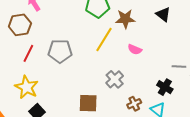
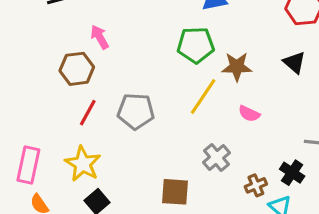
brown cross: (134, 104) -> (256, 185), moved

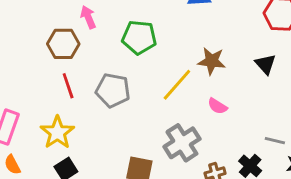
green pentagon: (196, 45) -> (139, 37), moved
red line: (88, 113) -> (68, 86), turned -55
gray cross: (217, 158) -> (182, 143), size x1.4

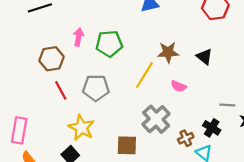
pink arrow: (88, 17) -> (79, 37), moved, turned 42
black triangle: (265, 64) -> (204, 57), moved
yellow star: (57, 132) -> (81, 128), moved

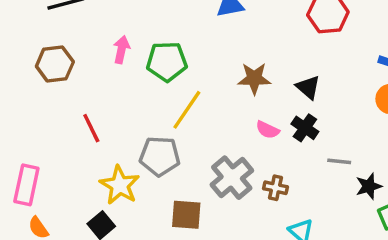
brown hexagon: (52, 59) -> (55, 64), moved
yellow line: (144, 75) -> (187, 110), moved
gray pentagon: (96, 88) -> (160, 156), moved
black cross: (212, 128) -> (305, 128), moved
brown cross: (186, 138) -> (275, 188), moved, turned 35

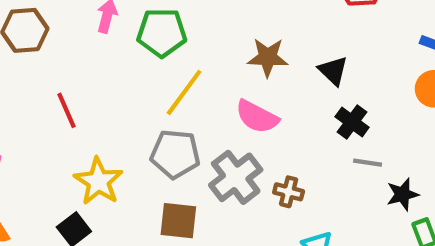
black cross: (305, 128) -> (352, 122), moved
pink semicircle: (268, 130) -> (257, 117), moved, size x1.5
gray pentagon: (160, 156) -> (175, 154), moved

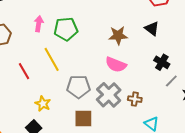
black triangle: (333, 71) -> (152, 29), moved
yellow line: (184, 92) -> (52, 59), moved, turned -60
gray line: (368, 163) -> (171, 81), turned -48
yellow star: (98, 181) -> (43, 104), size x0.7

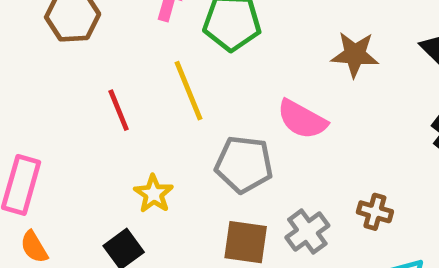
pink semicircle: (116, 65) -> (302, 119), moved
gray cross: (109, 95) -> (307, 232), moved, size x0.7

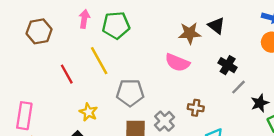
brown star: (355, 54) -> (190, 33), moved
pink semicircle: (302, 119) -> (177, 63), moved

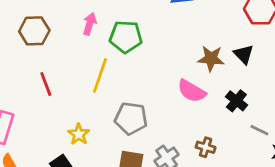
yellow line: (99, 61) -> (100, 75), turned 40
black cross: (228, 65) -> (236, 101), moved
red line: (67, 74) -> (46, 84), moved
gray line: (238, 87) -> (259, 130), turned 63

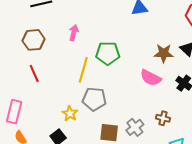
green pentagon: (126, 37) -> (108, 53), moved
red line: (46, 84) -> (34, 73), moved
gray pentagon: (131, 118) -> (94, 99), moved

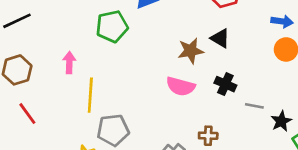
pink arrow: (74, 33) -> (69, 63), moved
green pentagon: (108, 53) -> (112, 26), moved

